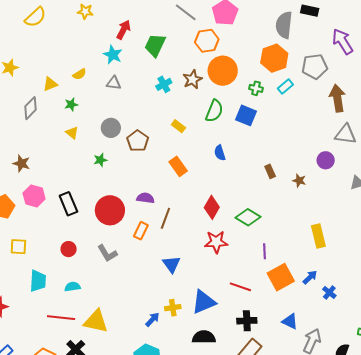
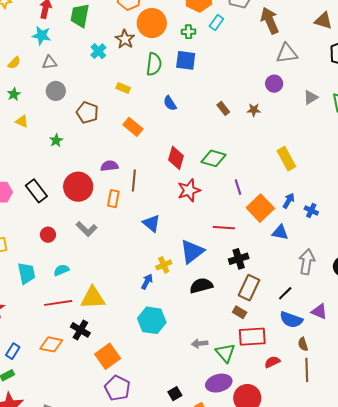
gray circle: (111, 128) -> (56, 91), moved
blue triangle: (290, 321) -> (280, 232), moved

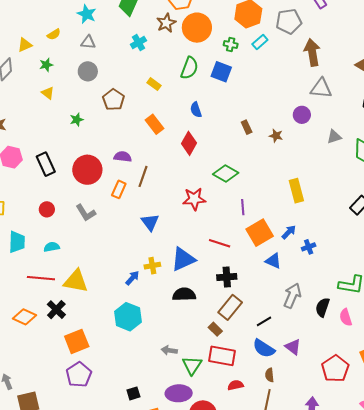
brown star: (125, 39) -> (166, 23), moved
red diamond: (176, 158) -> (189, 143), moved
blue cross: (311, 211) -> (309, 247), turned 32

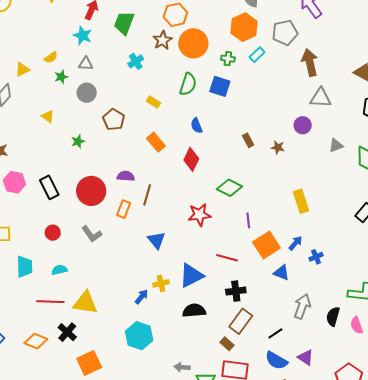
green star: (46, 65) -> (61, 77), moved

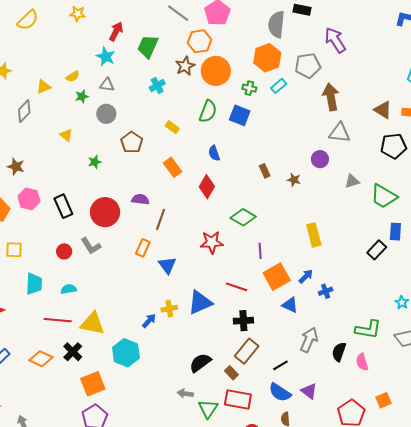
orange rectangle: (124, 209) -> (143, 248), moved
gray L-shape: (92, 234) -> (91, 246), moved
black semicircle: (194, 311) -> (200, 363), moved, turned -35
cyan hexagon: (139, 336) -> (126, 353), moved

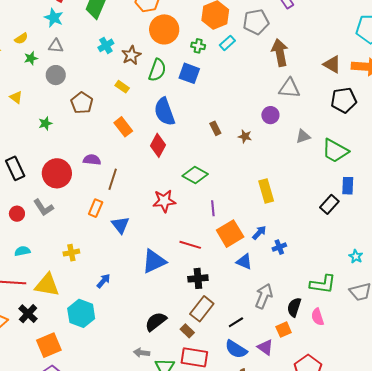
brown star: (185, 66) -> (131, 55), moved
blue semicircle: (214, 153) -> (164, 112), size x1.8
yellow cross: (169, 309) -> (71, 253), moved
orange square: (384, 400) -> (284, 330), moved

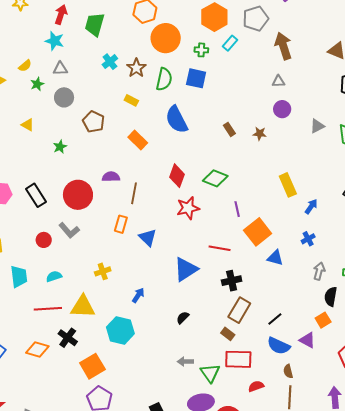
gray triangle: (289, 88) -> (278, 81), moved, size x0.6
red diamond: (158, 145) -> (177, 176), moved
blue arrow: (259, 233) -> (311, 207), moved
gray arrow: (264, 296) -> (319, 271), moved, size x0.7
black semicircle: (156, 322) -> (183, 318), moved, size x0.6

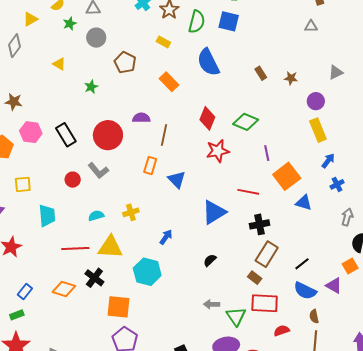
purple circle: (282, 109) -> (316, 101), moved
gray triangle: (317, 126) -> (336, 72), moved
blue arrow: (311, 207) -> (328, 161), moved
cyan semicircle: (54, 276) -> (96, 216), moved
orange square: (92, 366) -> (119, 307), turned 35

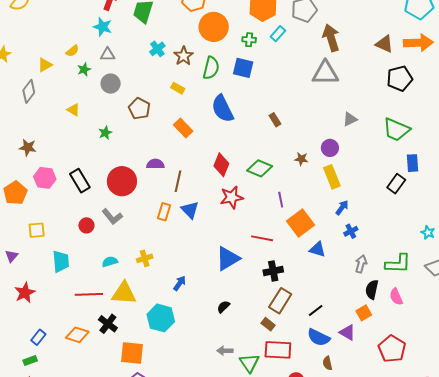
gray triangle: (311, 26) -> (325, 73), size x2.0
brown star: (291, 78) -> (301, 159), moved
blue triangle: (177, 180) -> (190, 210), moved

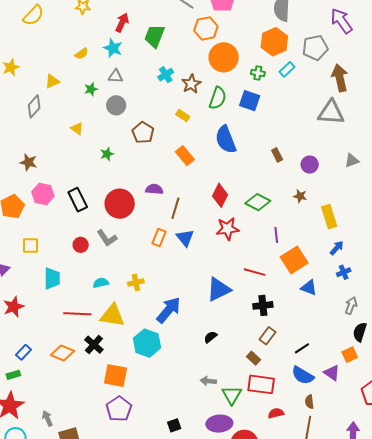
yellow semicircle: (72, 51) -> (82, 54), moved
purple circle: (330, 148) -> (310, 165), moved
blue arrow: (180, 283) -> (169, 310), size x1.8
brown rectangle: (280, 301) -> (268, 336), size x0.7

